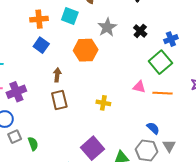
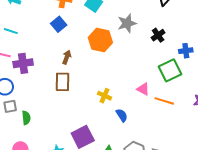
blue semicircle: (153, 128) -> (122, 115), moved

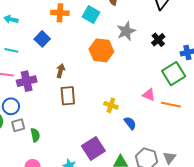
blue square: (59, 24) -> (42, 39), moved
brown arrow: (67, 57) -> (61, 71), moved

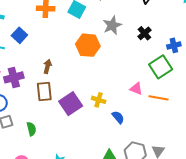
blue square: (42, 39) -> (19, 35), moved
brown rectangle: (68, 96) -> (44, 92), moved
green semicircle: (35, 135) -> (31, 129), moved
purple square: (93, 148) -> (71, 104), moved

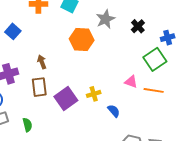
brown arrow: (47, 66) -> (42, 62), turned -32
yellow cross: (99, 100) -> (94, 94), turned -32

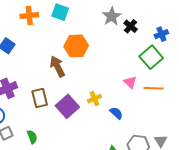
gray star: (105, 19) -> (112, 16), moved
brown arrow: (42, 62) -> (57, 66), moved, size x1.5
pink triangle: (131, 82) -> (130, 82), turned 32

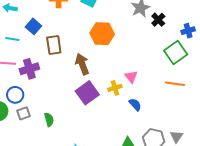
brown arrow: (57, 66) -> (82, 64), moved
pink triangle: (130, 82) -> (131, 77), moved
brown rectangle: (40, 98) -> (54, 45), moved

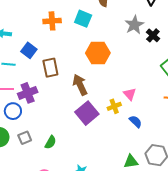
blue circle: (15, 95) -> (13, 111), moved
green semicircle: (49, 120) -> (51, 142), turned 48

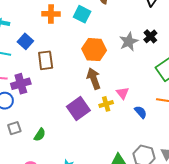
gray star: (134, 25) -> (129, 42), moved
brown arrow: (80, 85) -> (94, 79), moved
blue semicircle: (135, 122) -> (141, 112), moved

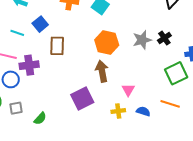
yellow cross: (106, 104) -> (118, 111), moved
blue semicircle: (141, 112) -> (143, 111), turned -40

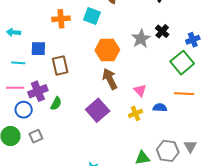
blue square: (40, 24) -> (38, 49), turned -35
green semicircle: (40, 118) -> (56, 104), moved

